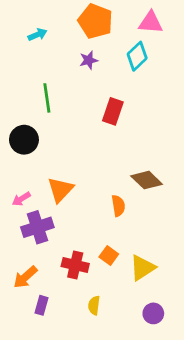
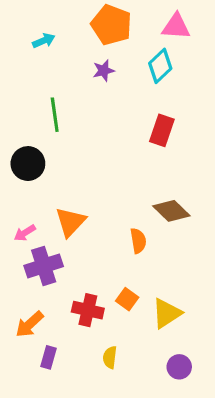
red rectangle: (113, 111) -> (162, 130), moved

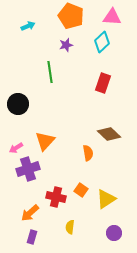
green line: (55, 115) -> (50, 72), moved
orange arrow: (29, 324) -> (30, 213), moved
purple rectangle: (48, 357) -> (32, 237), moved

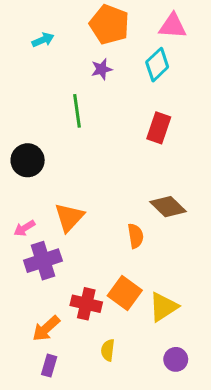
orange square: (81, 190) -> (125, 293), size x1.5

